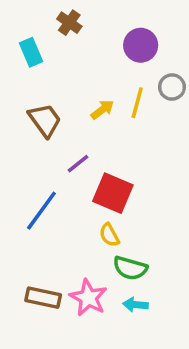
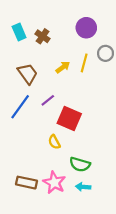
brown cross: (69, 23) -> (43, 36), moved
blue line: (41, 211) -> (20, 107), moved
yellow semicircle: (109, 235) -> (54, 142), moved

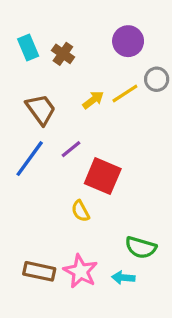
yellow line: (84, 63) -> (125, 94), turned 42
green semicircle: (80, 164) -> (141, 247), moved

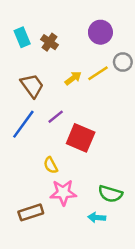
yellow semicircle: (80, 211) -> (51, 165), moved
brown rectangle: (39, 271) -> (31, 212), turned -30
pink star: (80, 271) -> (63, 193), moved, turned -30

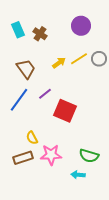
gray circle: (123, 62) -> (99, 59), moved
yellow semicircle: (51, 165) -> (32, 138), moved
brown rectangle: (31, 212) -> (23, 158), moved

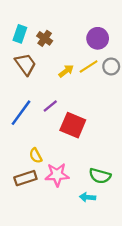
purple circle: (81, 26) -> (98, 38), moved
cyan rectangle: (18, 30) -> (20, 34), turned 42
brown trapezoid: (26, 69) -> (25, 64), moved

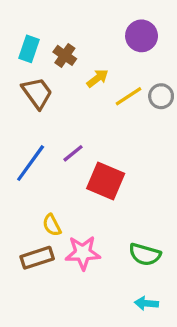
purple circle: (98, 38) -> (142, 36), moved
yellow arrow: (66, 71) -> (97, 78), moved
cyan arrow: (87, 197) -> (146, 303), moved

